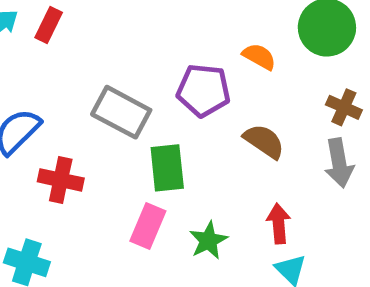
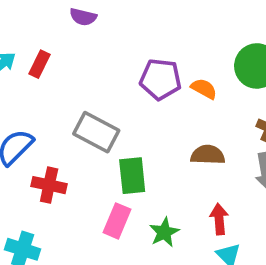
purple pentagon: (204, 90) -> (160, 79), moved
brown semicircle: (264, 141) -> (208, 155), turned -32

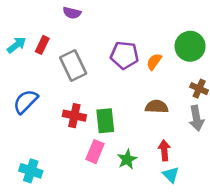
orange semicircle: (204, 89) -> (154, 62), turned -84
gray rectangle: (96, 132) -> (73, 66), moved, turned 36
red cross: (49, 185) -> (74, 116), moved

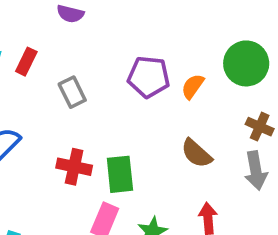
gray rectangle: (73, 66) -> (72, 92), size x0.7
brown semicircle: (157, 107) -> (196, 153), turned -140

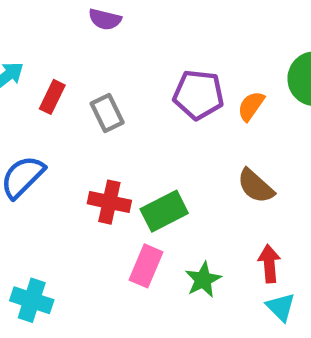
red rectangle: (26, 62) -> (52, 97), moved
green rectangle: (120, 174) -> (164, 211), turned 69

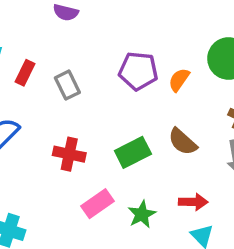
green rectangle: (164, 211) -> (133, 152), moved
red arrow: (269, 264) -> (193, 202), turned 96
pink rectangle: (146, 266) -> (98, 204), turned 32

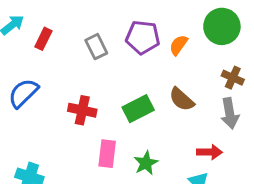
gray rectangle: (67, 85) -> (96, 47), moved
red arrow: (193, 202) -> (210, 152), moved
pink rectangle: (98, 204) -> (107, 154), turned -48

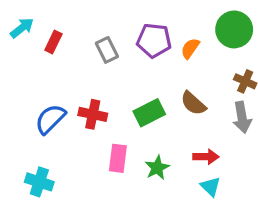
blue semicircle: (23, 93) -> (50, 119), moved
red arrow: (210, 152) -> (206, 157), moved

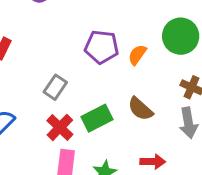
gray rectangle: (107, 50) -> (55, 87), moved, turned 60
red cross: (93, 114) -> (60, 127), moved, turned 32

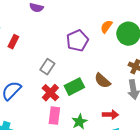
purple pentagon: (102, 47) -> (77, 41), turned -30
orange semicircle: (137, 55) -> (106, 27), moved

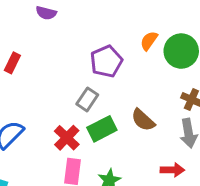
gray rectangle: (47, 67) -> (87, 99), moved
red arrow: (110, 115) -> (172, 170), moved

